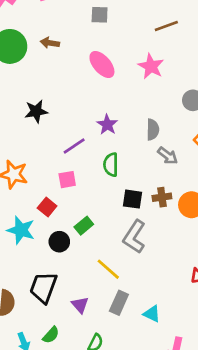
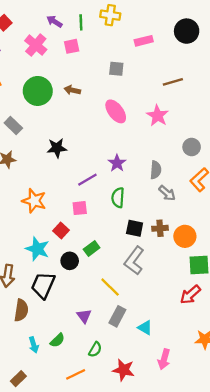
black trapezoid: (43, 287) -> (43, 285), moved

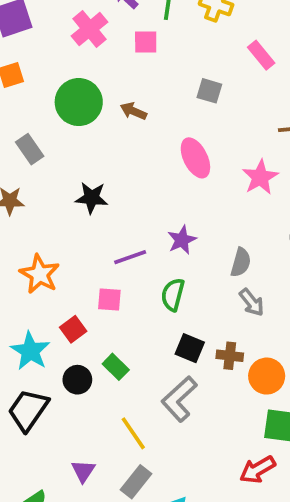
pink rectangle: (144, 41) -> (261, 55), turned 54
green rectangle: (92, 248) -> (116, 367), turned 70

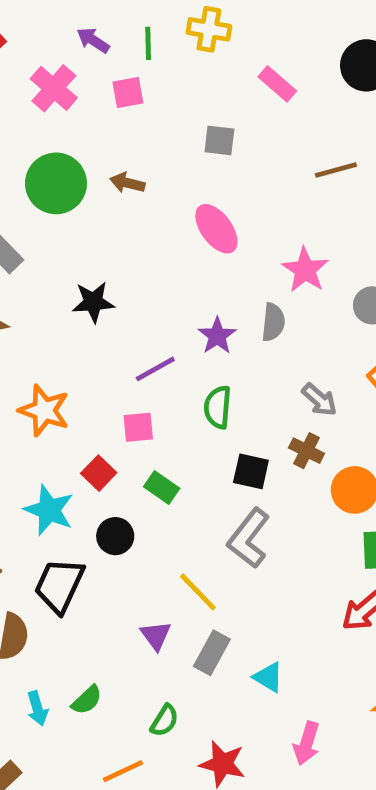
pink star: (260, 177) -> (305, 270), moved
gray semicircle: (241, 262) -> (273, 322), moved
brown cross: (230, 356) -> (307, 451), moved, turned 30
green rectangle: (116, 367) -> (162, 487), moved
purple triangle: (83, 471) -> (156, 635), moved

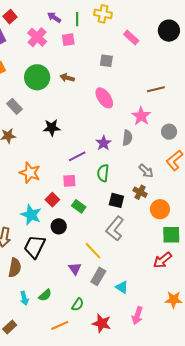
brown line: (336, 170) -> (156, 89), moved

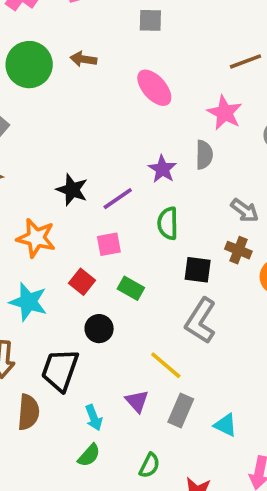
black star: (52, 128) -> (72, 190), moved, turned 30
cyan star: (31, 215) -> (28, 302), moved
cyan arrow: (24, 298) -> (94, 418), moved

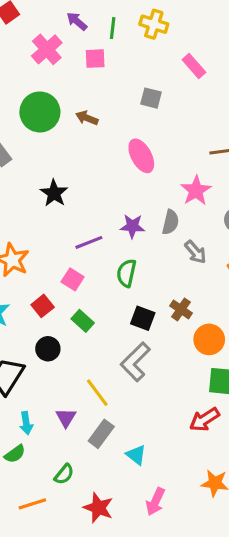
purple star: (162, 169) -> (132, 226), turned 30
black star: (72, 190) -> (54, 193), moved
gray arrow: (245, 210) -> (195, 252), moved
pink square: (109, 244) -> (73, 279), turned 30

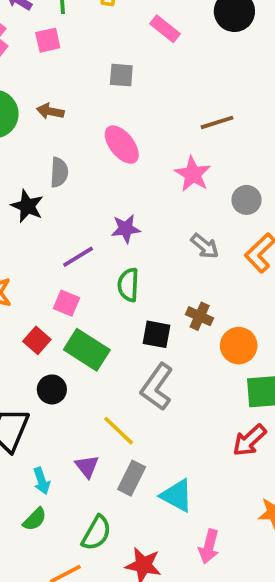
gray semicircle: (170, 222) -> (59, 172), moved
green rectangle: (83, 321) -> (87, 350), size x1.6
cyan triangle: (136, 455) -> (177, 496), size x1.4
green semicircle: (64, 474) -> (96, 533), size x1.4

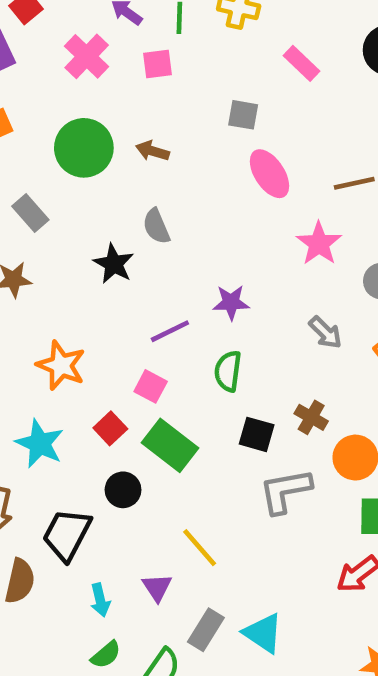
pink ellipse: (122, 145) -> (269, 174), moved
gray semicircle: (59, 172) -> (156, 226), turned 148
gray L-shape: (157, 387) -> (285, 491), moved, turned 39
gray rectangle: (132, 478) -> (206, 630), moved
green semicircle: (35, 519) -> (106, 655), moved

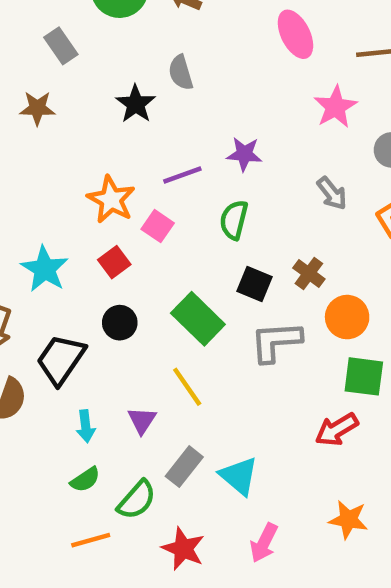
orange star: (61, 365) -> (111, 200), moved
green rectangle: (170, 445) -> (198, 319), moved

